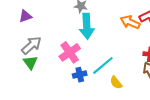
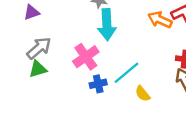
green triangle: (30, 62) -> (38, 69), turned 49

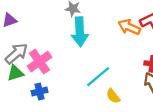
pink cross: (86, 57) -> (39, 62), moved
blue cross: (98, 84) -> (39, 91), moved

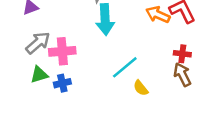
pink cross: (39, 62) -> (62, 51), turned 30
green triangle: (15, 73) -> (39, 75), moved

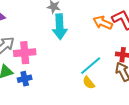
cyan line: (125, 67) -> (91, 66), moved

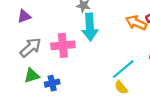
pink cross: (25, 53) -> (63, 45), moved

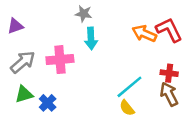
cyan arrow: (90, 27) -> (91, 38), size x0.7
blue cross: (52, 83) -> (48, 103), turned -32

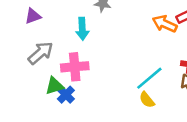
cyan arrow: (91, 38) -> (82, 29), moved
pink cross: (60, 60) -> (75, 67), moved
green triangle: (24, 94) -> (54, 86), moved

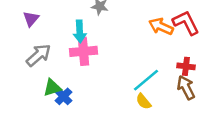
purple triangle: (33, 16) -> (31, 19), turned -30
pink cross: (75, 67) -> (83, 51), moved

